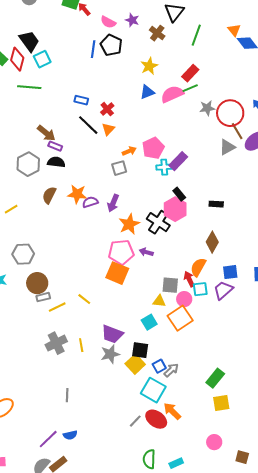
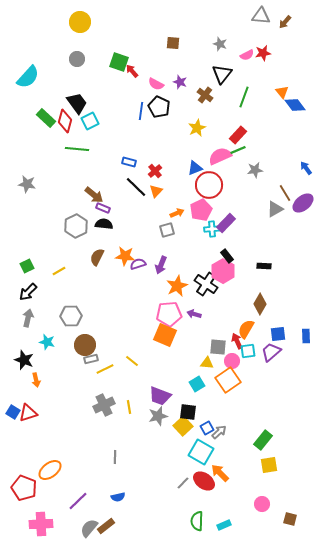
blue triangle: (147, 92) -> (195, 168), moved
red circle: (230, 113) -> (209, 185), moved
purple line: (48, 439) -> (78, 501), moved

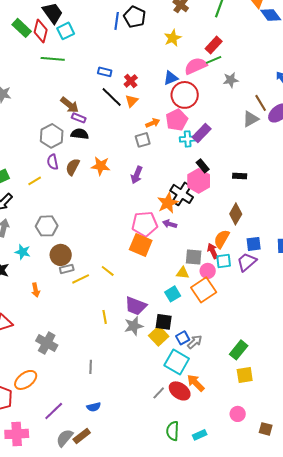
purple semicircle: (138, 264) -> (53, 162), moved, turned -84
orange star: (177, 286) -> (168, 203), moved
orange arrow: (36, 380) -> (36, 290), moved
gray cross: (104, 405) -> (47, 343), moved, turned -35

